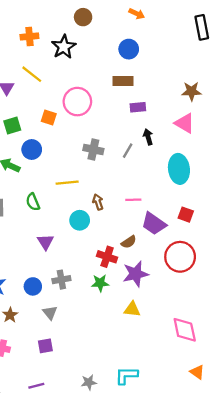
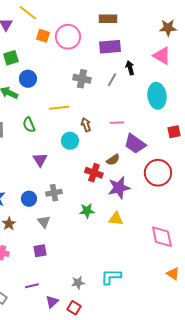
purple rectangle: (138, 107) -> (110, 47), moved, size x1.5
orange square: (49, 118) -> (43, 36), moved
red square: (186, 215) -> (174, 132), moved, turned -32
green star: (100, 283) -> (87, 211), moved

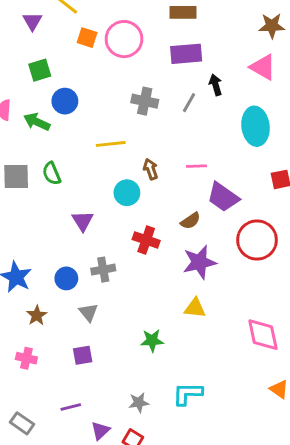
green semicircle: (29, 125) -> (52, 174), moved
red cross: (94, 173) -> (146, 240), moved
green star: (87, 211) -> (152, 341), moved

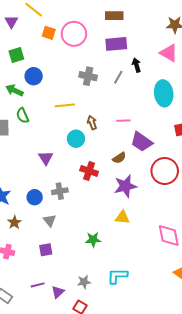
green semicircle: (52, 174) -> (22, 116), moved
purple triangle: (100, 431) -> (58, 292), moved

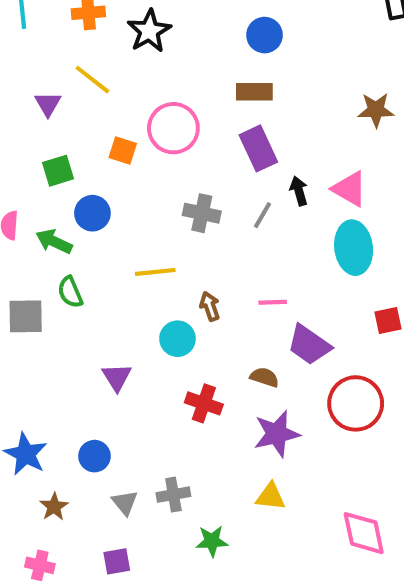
orange square: (49, 33) -> (123, 150), moved
purple rectangle: (116, 44) -> (258, 148), turned 70
pink triangle: (169, 53) -> (350, 189), moved
brown semicircle: (119, 158) -> (265, 377), turned -128
gray cross: (60, 191) -> (173, 495), moved

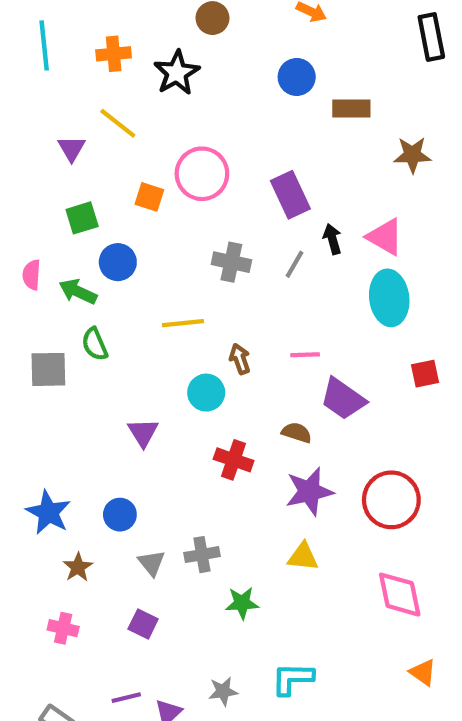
brown rectangle: (254, 92) -> (351, 109), moved
red circle: (356, 403) -> (391, 500), moved
purple square: (117, 561) -> (143, 624), turned 36

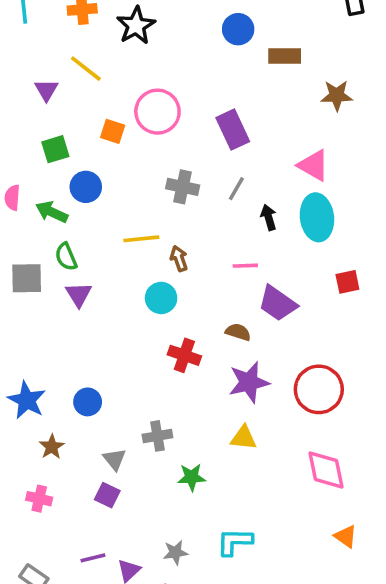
black arrow: (332, 239) -> (269, 217), moved
brown arrow: (240, 359) -> (179, 259), moved
purple triangle: (143, 433) -> (79, 294), moved
gray triangle: (151, 563) -> (114, 459), moved

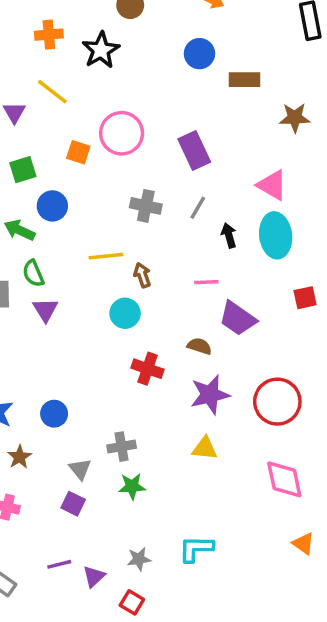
green star: (192, 477) -> (132, 486), moved

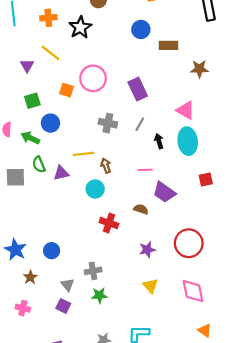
purple triangle: (45, 310) -> (61, 173), moved, turned 49
purple star: (210, 395) -> (147, 250), moved, size x0.7
yellow triangle: (205, 448) -> (150, 286), moved, turned 42

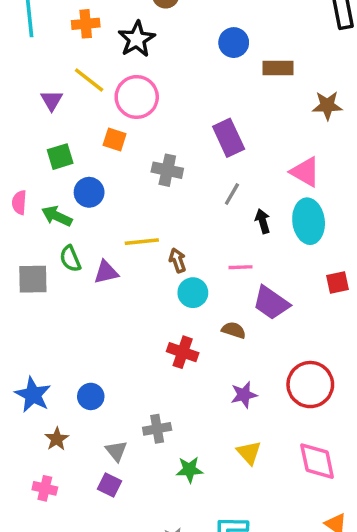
pink circle: (93, 78) -> (137, 97), moved
gray cross: (108, 123) -> (167, 170), moved
cyan circle: (95, 189) -> (193, 293), moved
green star: (99, 295) -> (189, 470), moved

